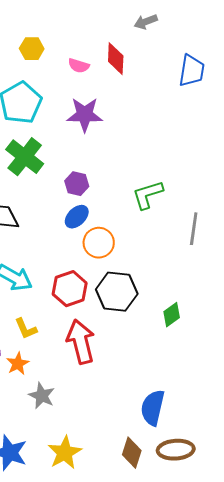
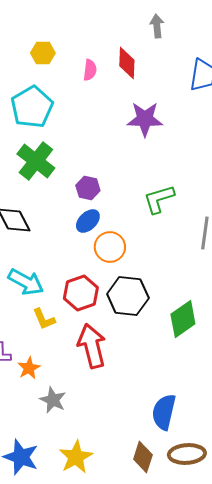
gray arrow: (146, 22) -> (157, 26), turned 105
pink semicircle: (79, 66) -> (90, 70), turned -100
purple star: (85, 115) -> (145, 119), moved
green diamond: (172, 315) -> (183, 319), size x1.5
yellow L-shape: (26, 329) -> (44, 319), moved

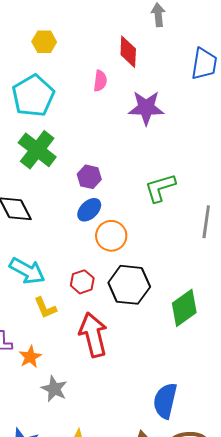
pink semicircle: (90, 70) -> (100, 81), moved
red hexagon: (81, 293) -> (82, 282), size x0.7

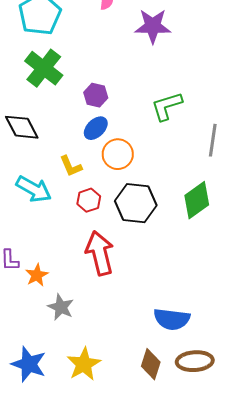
yellow L-shape: (45, 308) -> (71, 166), moved
green diamond: (184, 308) -> (197, 200), moved
blue semicircle: (165, 401) -> (172, 319), turned -96

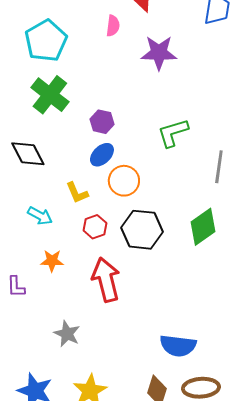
cyan arrow: (34, 189) -> (40, 216), size x0.7
orange star: (37, 275) -> (52, 261), moved, turned 30

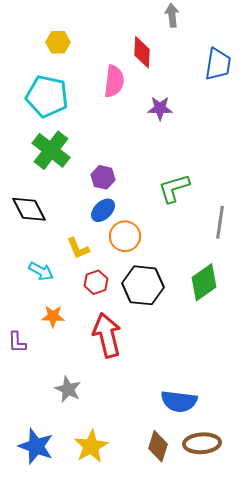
pink semicircle: (113, 26) -> (114, 81), size x1.5
cyan pentagon: (46, 41) -> (47, 96), turned -30
purple star: (159, 53) -> (160, 108), size x0.7

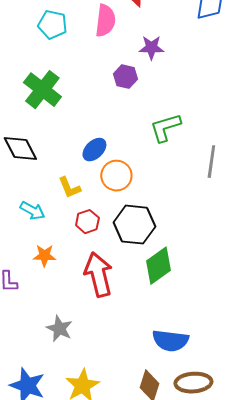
cyan pentagon: (47, 96) -> (52, 25), moved, size x0.7
purple hexagon: (103, 177) -> (125, 77), moved
green diamond: (204, 282) -> (158, 266), moved

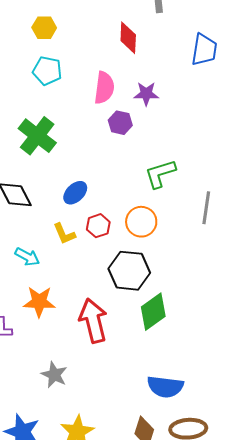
pink semicircle: (105, 21) -> (104, 88), moved
blue ellipse: (94, 150) -> (75, 193), moved
orange circle: (116, 176) -> (141, 222), moved
red hexagon: (87, 222) -> (98, 226), moved
orange star: (44, 256) -> (39, 302), size x1.4

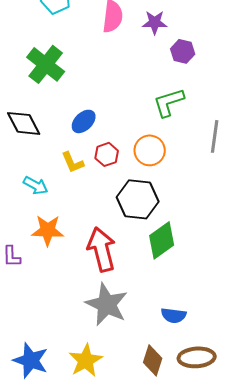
purple hexagon: (120, 123) -> (183, 51), moved
gray star: (54, 375) -> (107, 304), moved, size x1.6
blue semicircle: (165, 387) -> (174, 315), size x0.7

